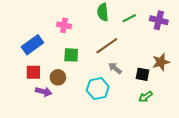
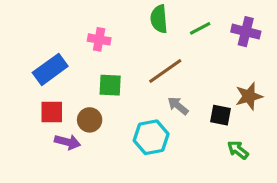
green arrow: (146, 97) -> (238, 150), moved, turned 72

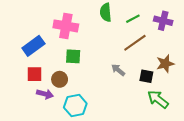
pink cross: (99, 39) -> (66, 26), size x1.6
brown line: (165, 71) -> (135, 43), moved
cyan hexagon: (151, 137) -> (75, 105), moved
green arrow: (238, 150) -> (158, 99), size x1.5

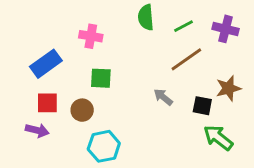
pink cross: (66, 26) -> (91, 36), size x0.7
purple arrow: (45, 94) -> (37, 130), moved

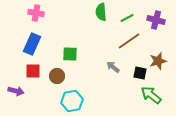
pink cross: (91, 36) -> (36, 13), moved
blue rectangle: (46, 64) -> (32, 44), turned -30
purple arrow: (37, 130) -> (16, 91), moved

